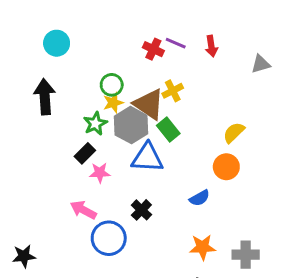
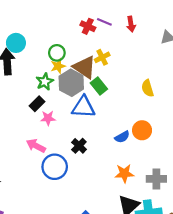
cyan circle: (57, 43) -> (16, 43), moved
yellow semicircle: (234, 133) -> (148, 88), turned -63
orange circle: (226, 167) -> (142, 130), moved

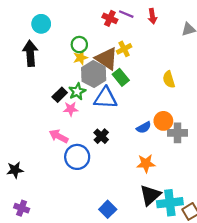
cyan circle: (16, 43) -> (41, 24), moved
green star: (45, 82) -> (77, 91), moved
gray cross: (156, 179) -> (178, 133), moved

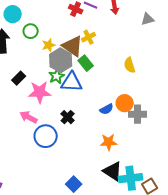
green circle: (79, 45) -> (31, 31), moved
green star: (77, 91) -> (57, 76), moved
black rectangle: (60, 95) -> (19, 78), moved
pink star: (71, 109) -> (40, 92), size x1.6
black triangle: (150, 195) -> (113, 171), turned -45

